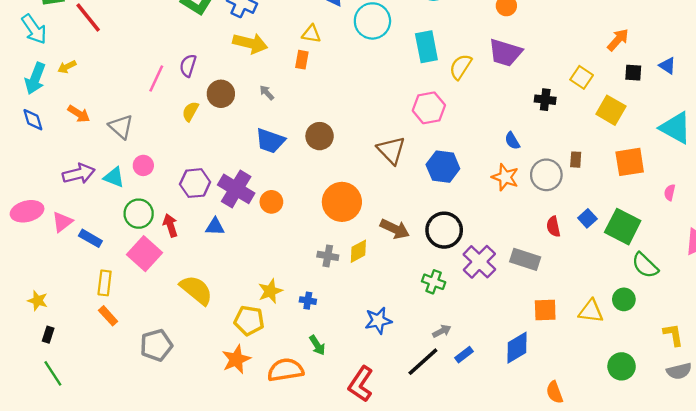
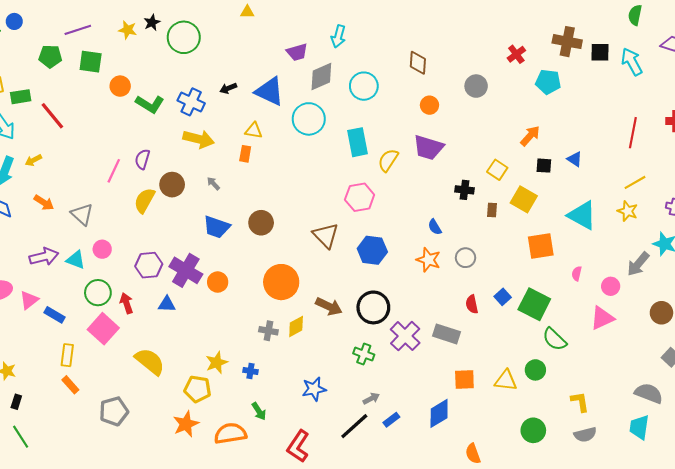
yellow semicircle: (190, 111) -> (145, 200), size x1.4
brown rectangle: (576, 160) -> (492, 210), moved
gray circle: (546, 175) -> (466, 258), size x0.7

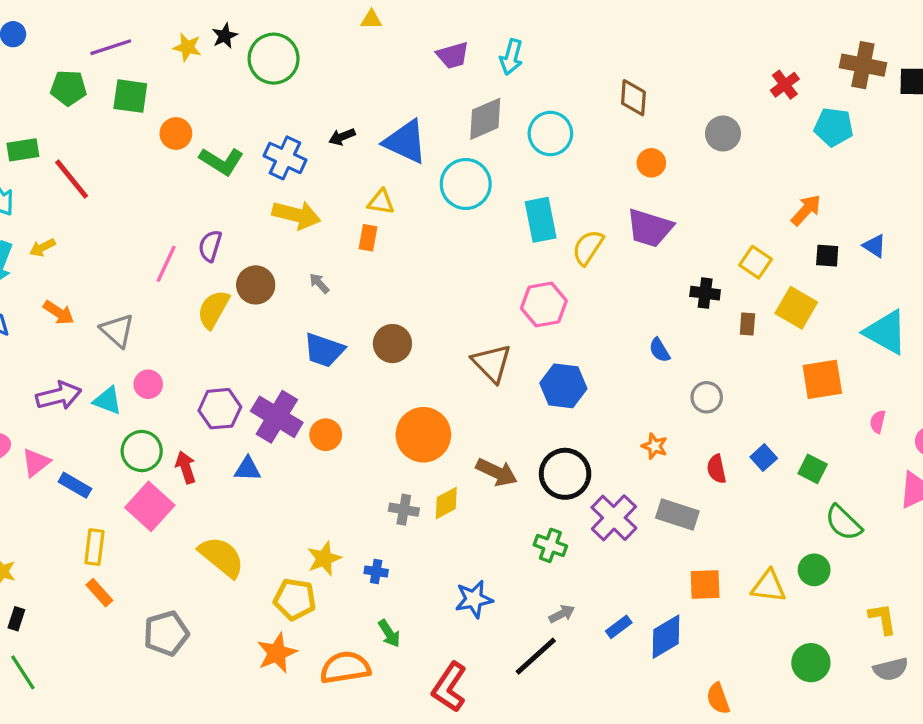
purple trapezoid: (297, 52) -> (453, 55), moved
orange star: (428, 260) -> (655, 446), moved, size x0.7
green square: (534, 304) -> (813, 469), size x0.6
blue rectangle: (391, 420) -> (619, 627), moved

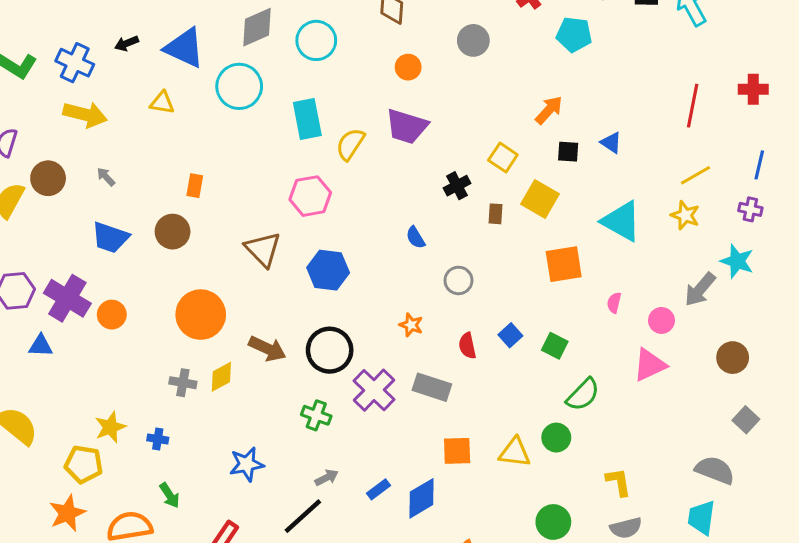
orange rectangle: (368, 238) -> (195, 186), moved
black cross: (705, 293) -> (457, 186), turned -35
green semicircle: (843, 523) -> (583, 395), turned -90

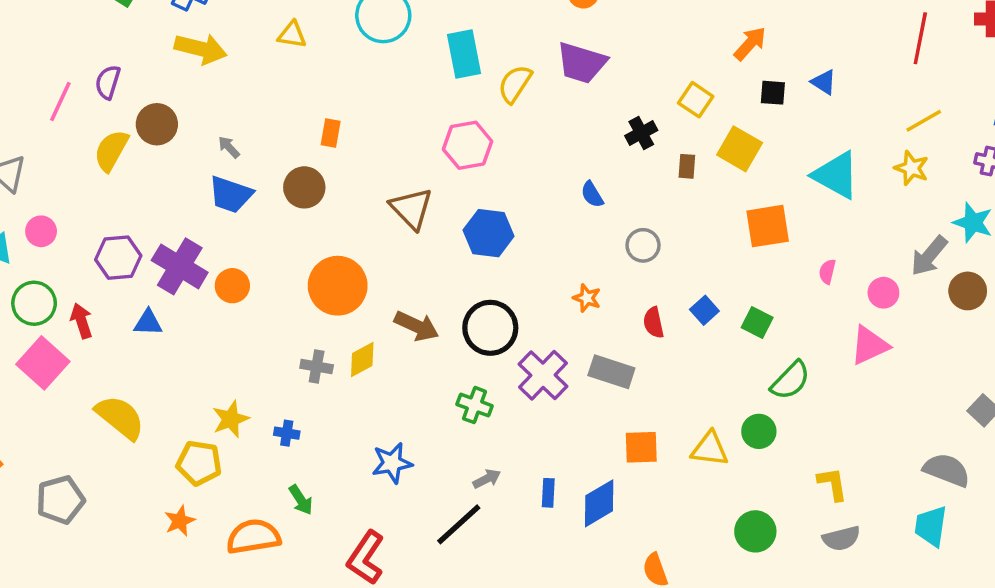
gray arrow: (106, 177) -> (229, 147), moved
brown circle: (733, 358) -> (968, 291), moved
blue rectangle: (378, 489) -> (548, 493), turned -50
orange star: (67, 513) -> (180, 521), size x0.7

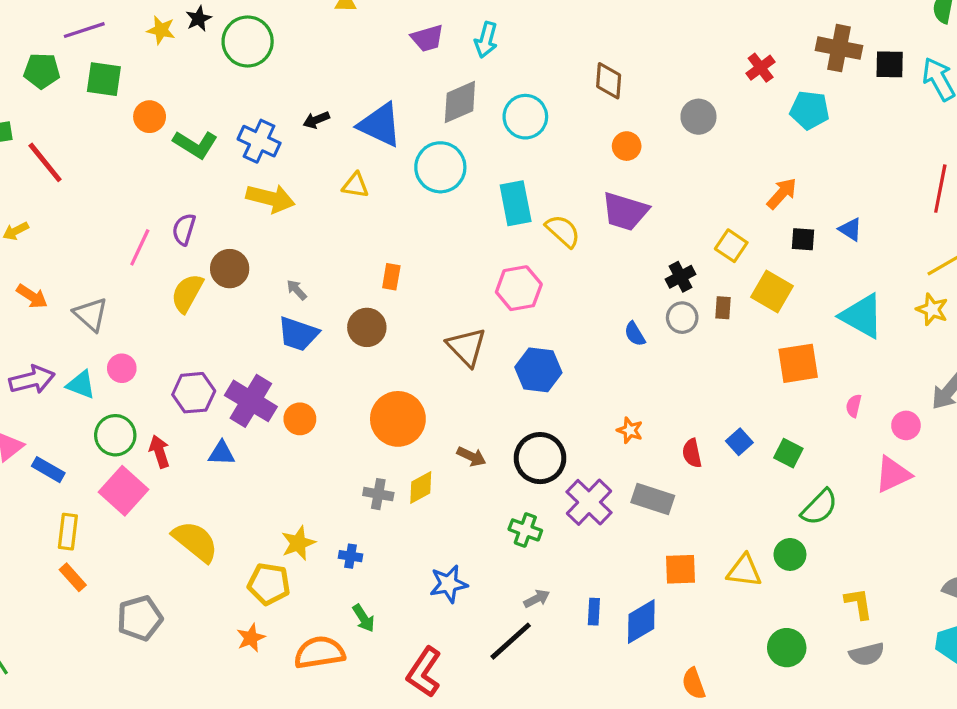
yellow semicircle: (515, 84) -> (563, 231), turned 99
gray circle: (643, 245) -> (682, 318), moved
brown arrow: (417, 326) -> (471, 456), size x0.7

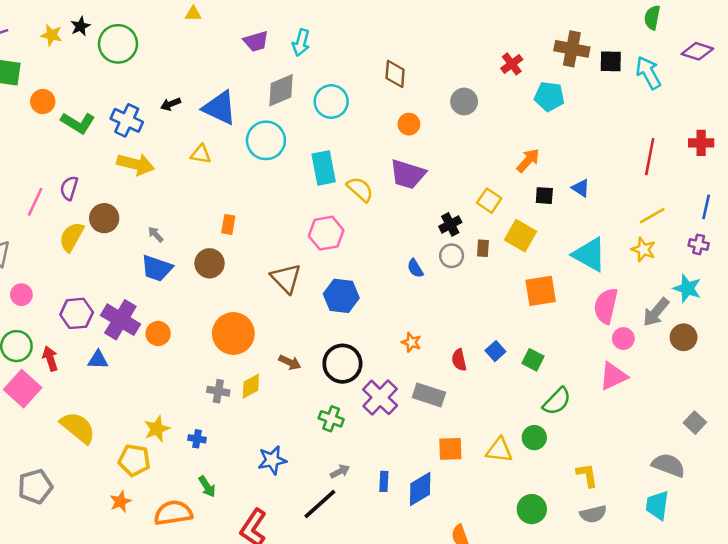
pink semicircle: (854, 406) -> (606, 306), moved, size x2.0

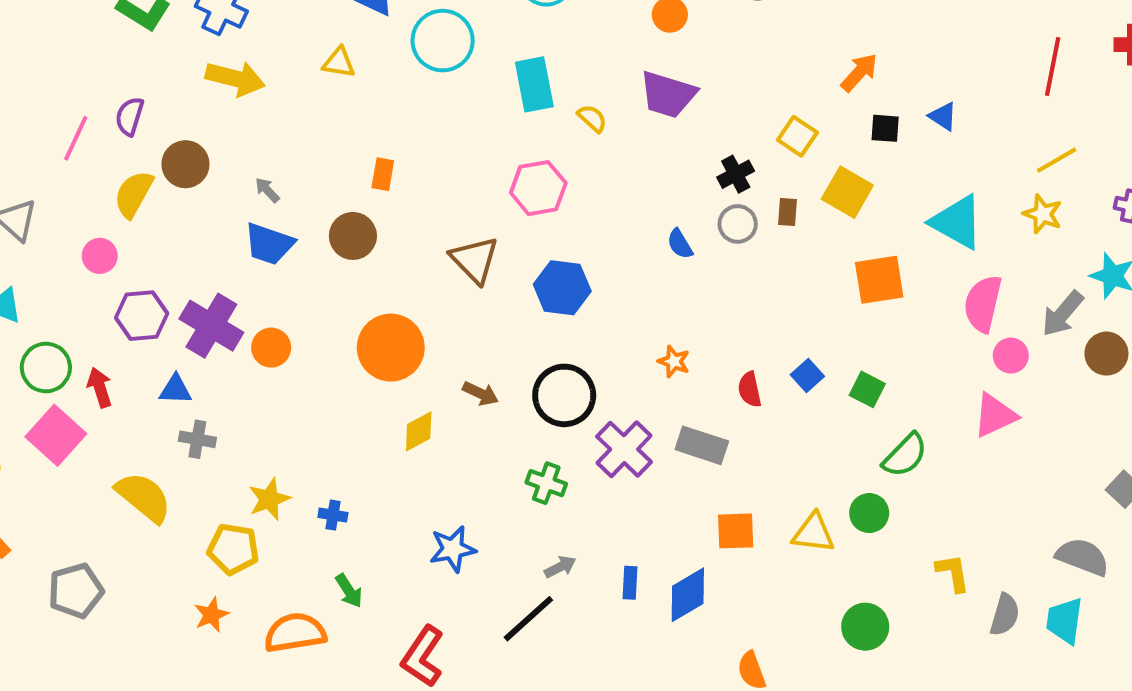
yellow semicircle: (360, 189) -> (592, 118), size x0.7
pink circle: (21, 295) -> (100, 256), moved
gray cross: (218, 391) -> (197, 439), moved
gray semicircle: (593, 514) -> (1005, 615), moved, turned -60

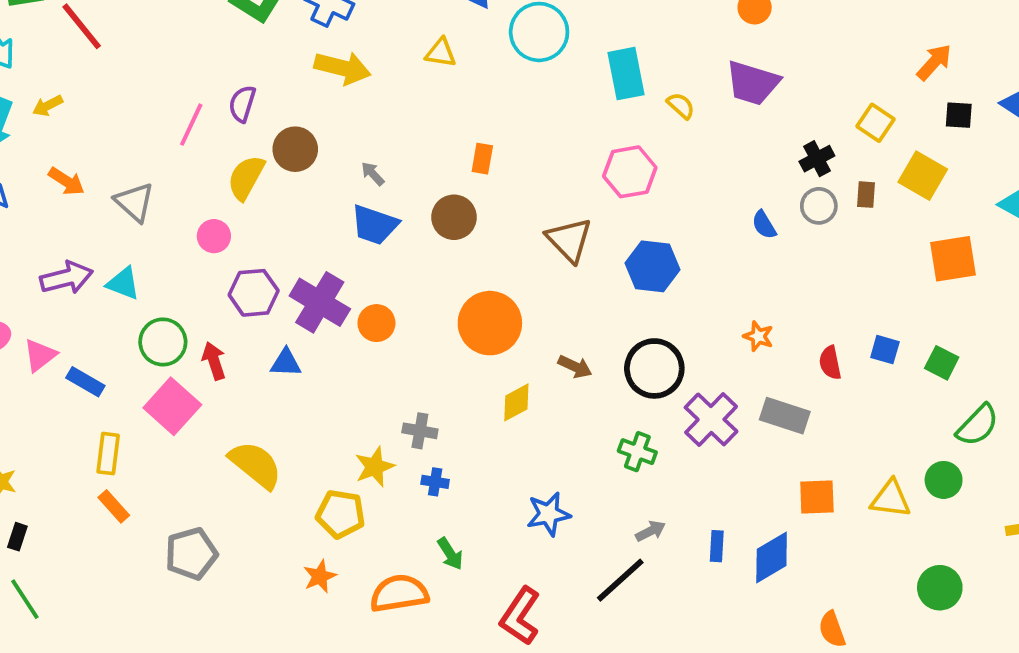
blue square: (807, 375) -> (885, 350), turned -32
gray cross: (197, 439) -> (420, 431), moved

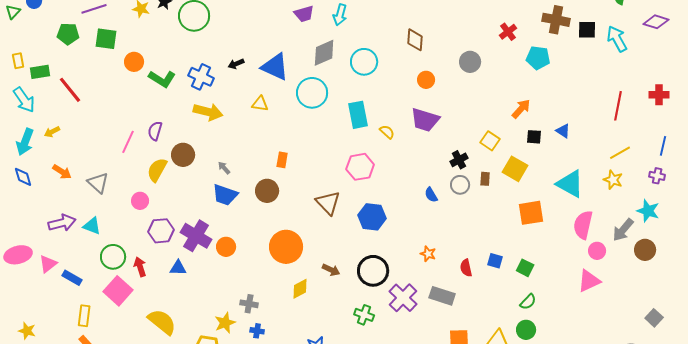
green semicircle: (978, 425) -> (528, 302), moved, size x0.7

